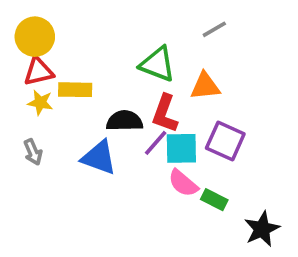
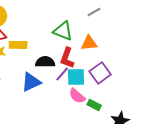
purple square: (225, 141) -> (100, 73), turned 30
blue triangle: (99, 158) -> (31, 82), turned -45

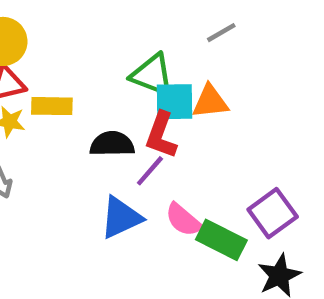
purple square: (100, 73) -> (273, 213), moved
cyan square: (76, 77) -> (174, 102), moved
blue triangle: (31, 82) -> (121, 218), moved
green rectangle: (94, 105) -> (221, 240), size x1.5

